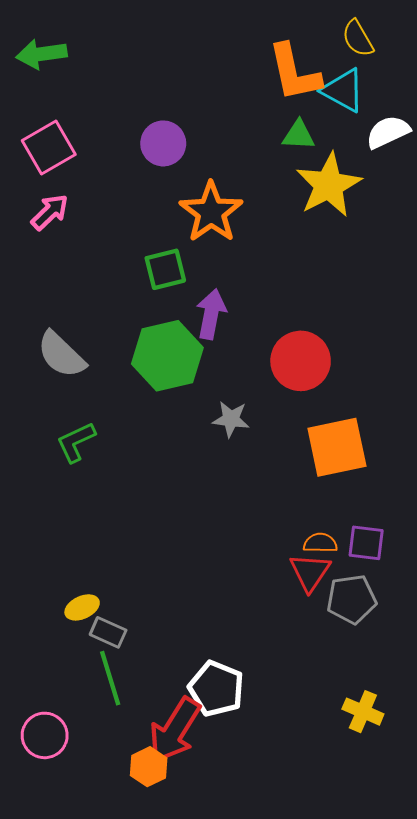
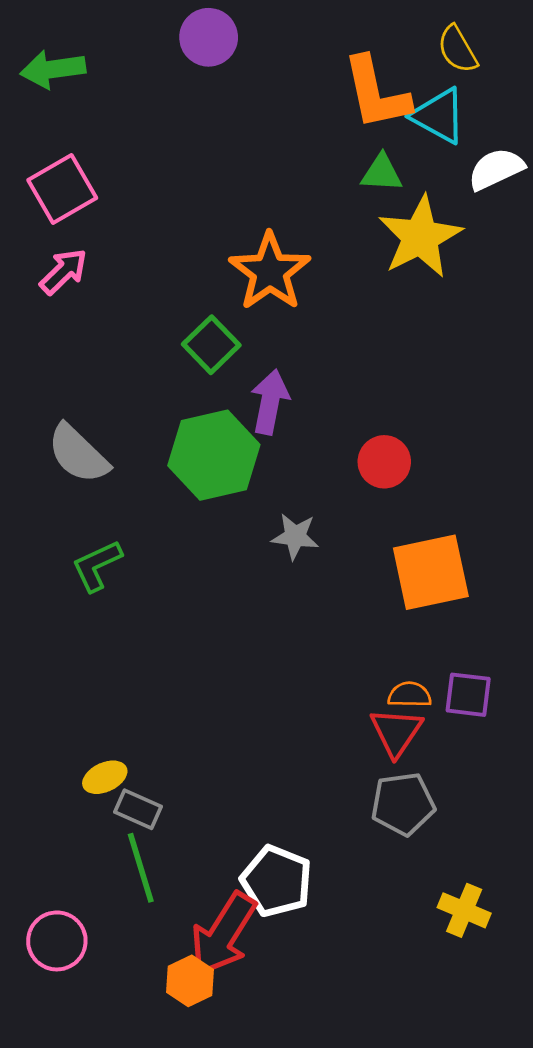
purple circle: (163, 143) -> (209, 37), moved
green square: (165, 269) -> (211, 345), turned -30
red circle: (301, 361) -> (384, 462), size x0.7
gray pentagon: (352, 599) -> (403, 804), moved

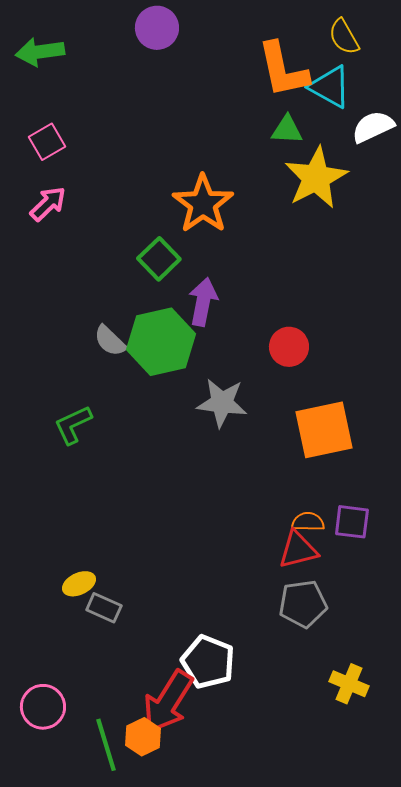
pink square: (62, 189) -> (47, 142), size x0.7
gray semicircle: (78, 454) -> (110, 341), moved, size x0.7
gray star: (295, 536) -> (222, 403), size x1.4
red triangle: (396, 732) -> (298, 550), turned 42
green line: (141, 868) -> (106, 745), moved

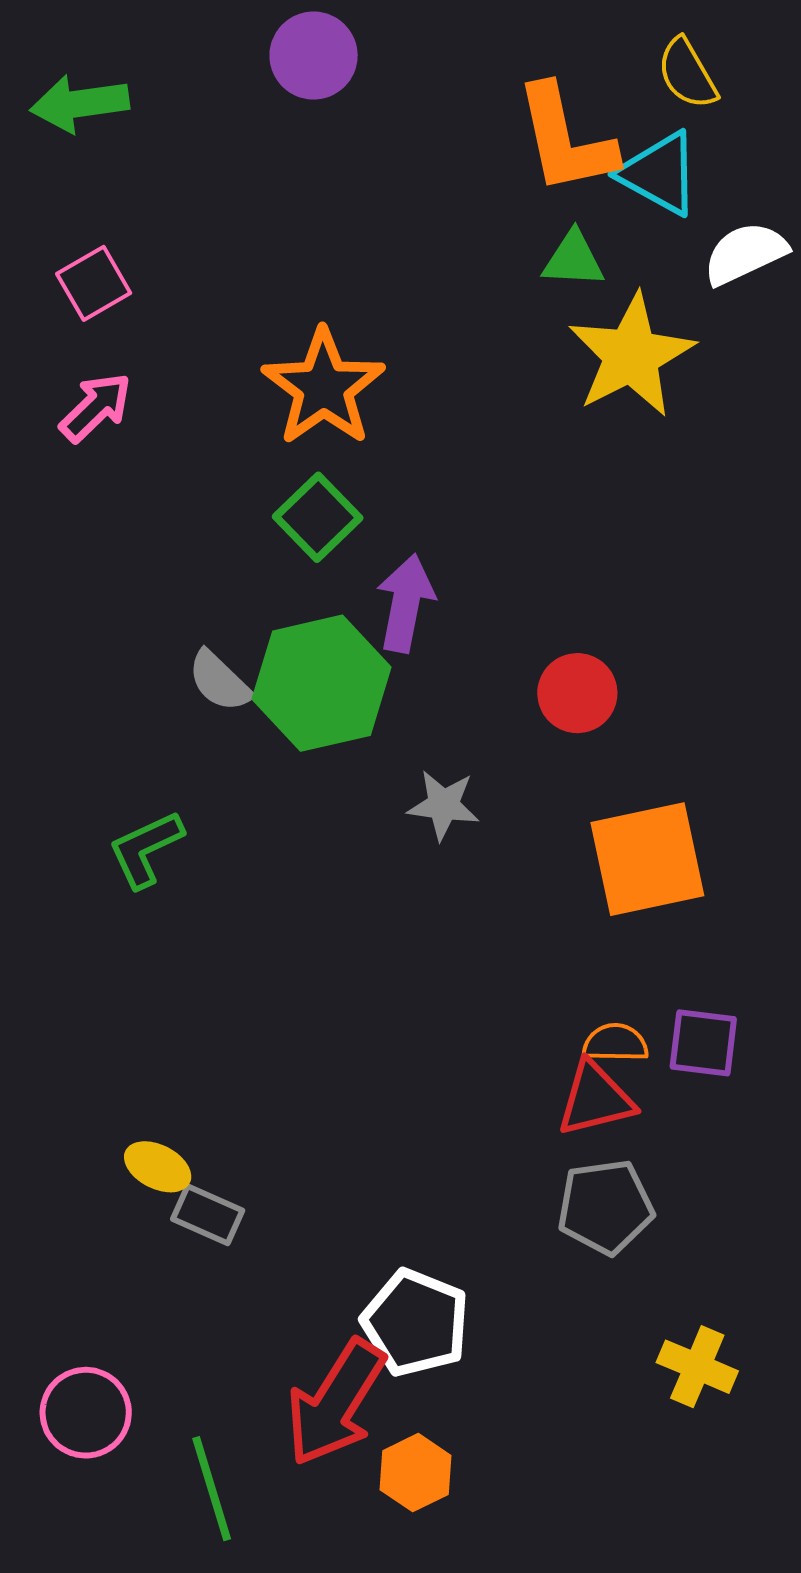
orange star: (203, 204) -> (324, 387), moved
gray star: (222, 403) -> (443, 805), size x0.7
yellow ellipse: (79, 584) -> (158, 1167), turned 52
orange hexagon: (143, 737) -> (415, 1473), moved

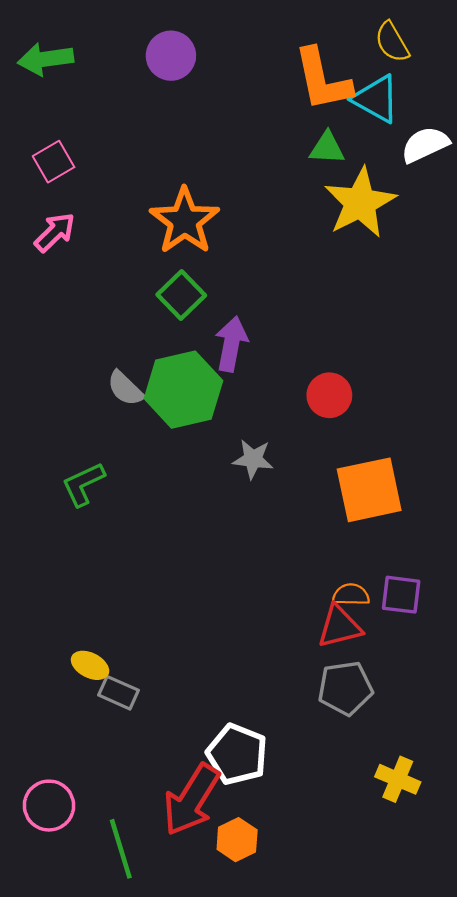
purple circle: (314, 56) -> (171, 56), moved

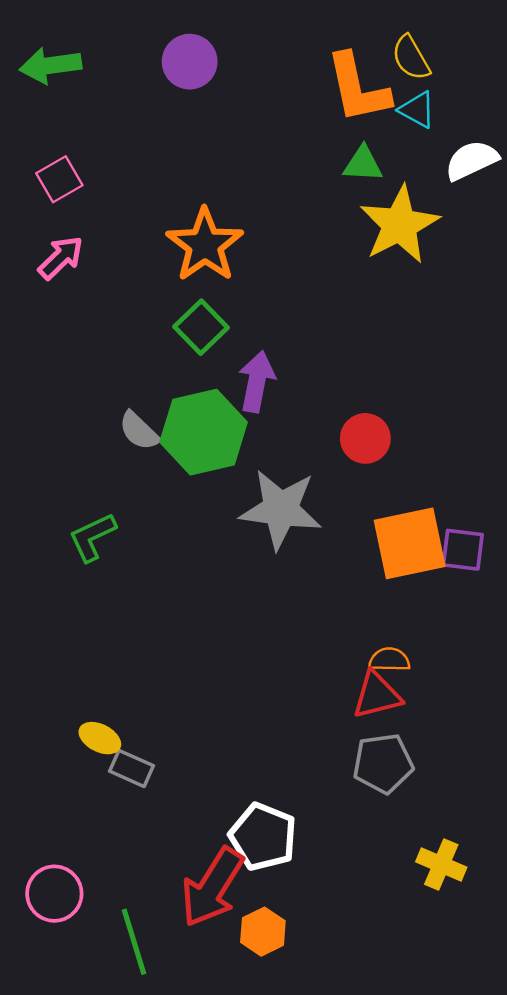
yellow semicircle: (392, 42) -> (411, 58), moved
cyan triangle: (376, 99) -> (417, 110), size x0.7
gray star: (253, 459) -> (281, 509), size x1.8
purple square: (401, 595) -> (463, 550), moved

